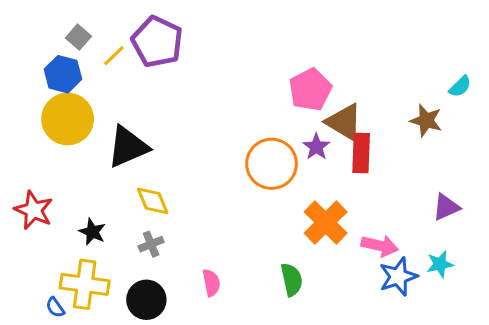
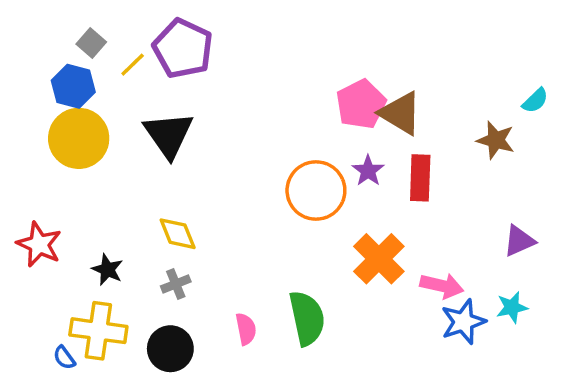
brown triangle: (344, 122) -> (400, 113), moved
black triangle: (128, 147) -> (169, 135), moved, turned -42
green semicircle: (292, 280) -> (307, 318), moved, size x1.4

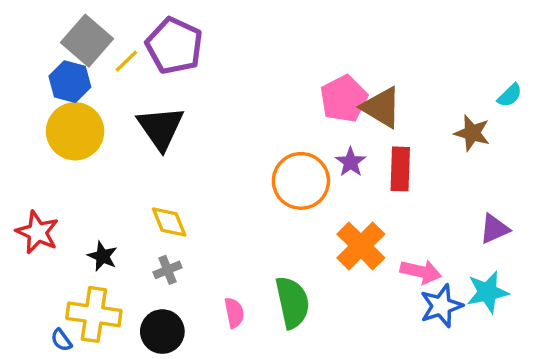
gray square: (91, 43) -> (87, 41), size x1.8
cyan star: (512, 307) -> (487, 292), size x1.4

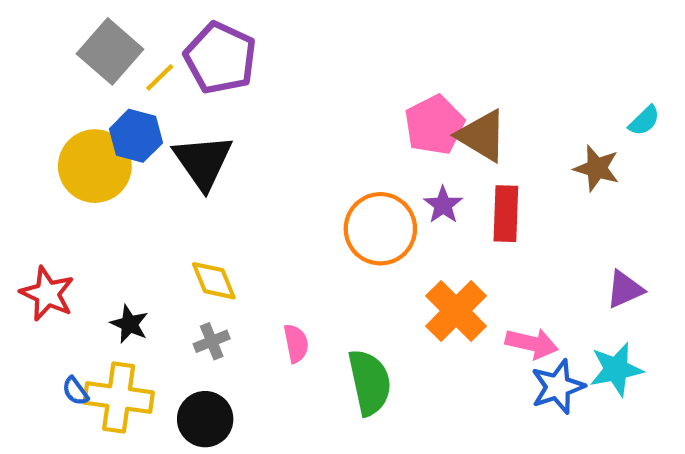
blue hexagon: (70, 82) -> (136, 136), moved
pink semicircle: (234, 313) -> (296, 343), moved
blue semicircle: (61, 340) -> (75, 391), moved

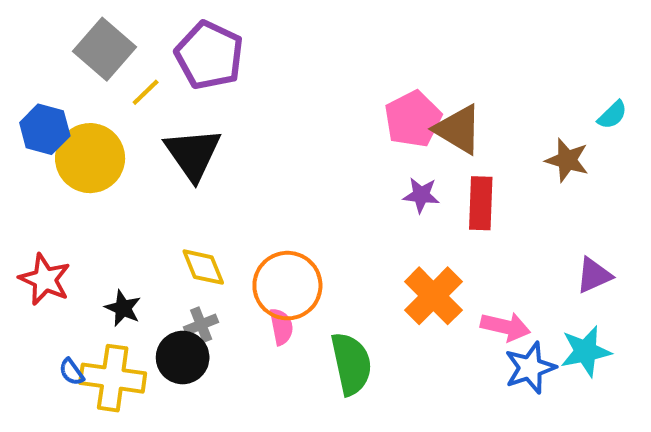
yellow line: (160, 77) -> (146, 92), moved
blue hexagon: (136, 136) -> (45, 129), moved
purple star: (443, 205) -> (421, 195), turned -30
orange circle: (380, 229) -> (287, 286), moved
black circle: (205, 419) -> (183, 358), moved

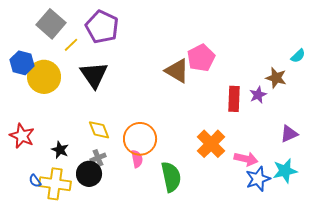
brown triangle: (458, 129) -> (177, 71), moved
purple star: (421, 195) -> (258, 95), moved, turned -30

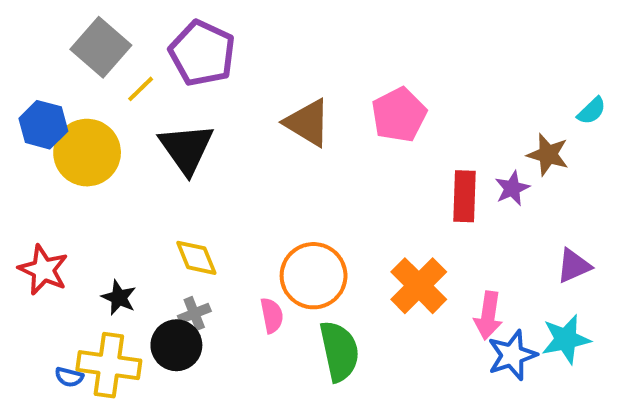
brown triangle: (177, 71) -> (308, 123), moved
orange circle: (140, 139) -> (314, 276), moved
pink arrow: (246, 159) -> (488, 315), turned 85
blue semicircle: (35, 181) -> (69, 377), moved, turned -40

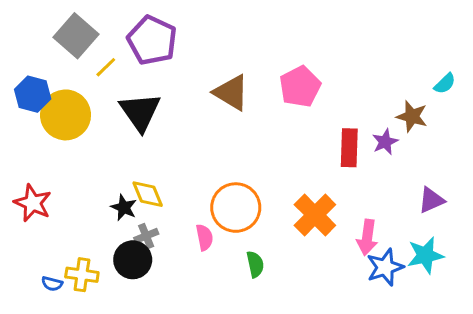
black star: (119, 298) -> (124, 208), moved
green semicircle: (339, 351) -> (255, 264), size x0.6
yellow cross: (109, 365) -> (82, 275), size x0.7

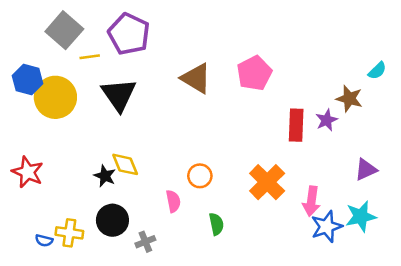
yellow line: (106, 67) -> (90, 57), turned 36
orange circle: (236, 208) -> (200, 176), size x0.6
gray cross: (146, 236) -> (145, 242), moved

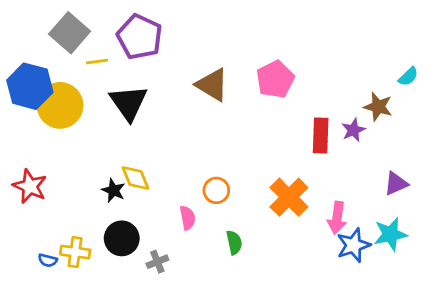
blue hexagon: (28, 80) -> (30, 86), size x1.4

